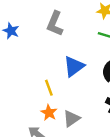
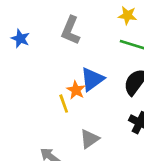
orange star: (49, 113) -> (76, 90), moved

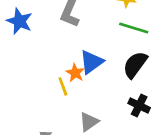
blue star: (20, 39) -> (19, 21), size x1.4

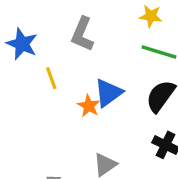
yellow line: (63, 86) -> (51, 78), moved

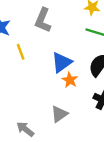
orange star: (89, 106) -> (70, 80), moved

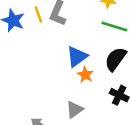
yellow line: (21, 52) -> (38, 14), moved

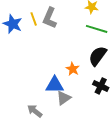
blue triangle: (77, 57) -> (55, 85), moved, turned 36

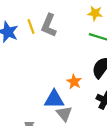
gray triangle: (64, 98) -> (64, 114), turned -35

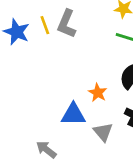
gray triangle: (64, 114) -> (103, 132), moved

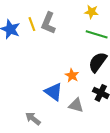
blue triangle: (73, 114) -> (53, 92), turned 36
gray triangle: (103, 132) -> (76, 105), turned -35

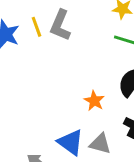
blue triangle: (53, 92) -> (71, 142), moved

